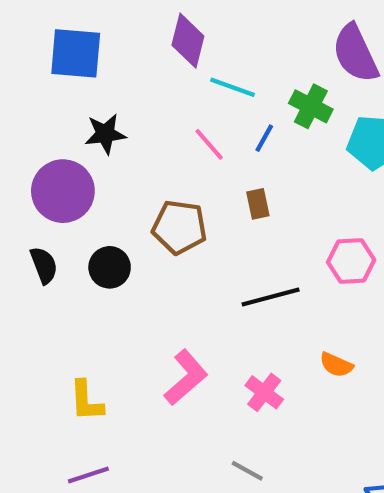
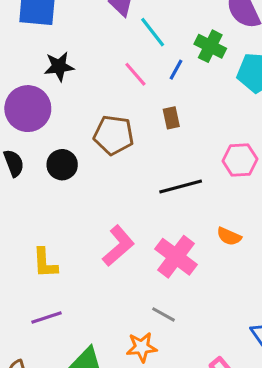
cyan line: (232, 87) -> (153, 32), turned 32
pink cross: (264, 392) -> (176, 257), size x1.5

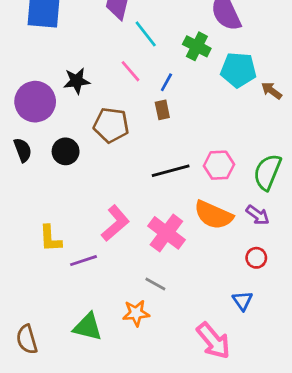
black star: (59, 66) -> (77, 81), moved
blue line: (176, 70) -> (166, 82), moved
pink hexagon: (240, 160) -> (219, 165), moved
orange semicircle: (229, 236) -> (213, 215), size x1.8
purple line: (47, 318) -> (84, 261), moved

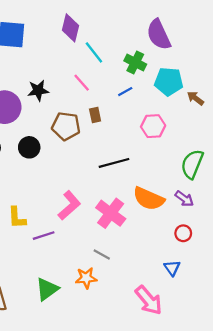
blue line: (166, 82) -> (125, 92), moved, turned 32
brown rectangle: (162, 110) -> (95, 115), moved
pink hexagon: (219, 165) -> (153, 126), moved
green triangle: (88, 327) -> (47, 289), turned -50

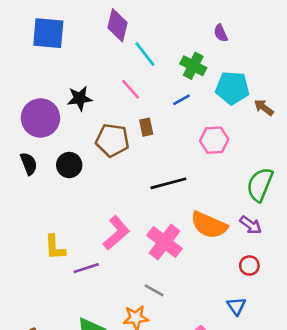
purple semicircle: (159, 35) -> (221, 33), size x0.5

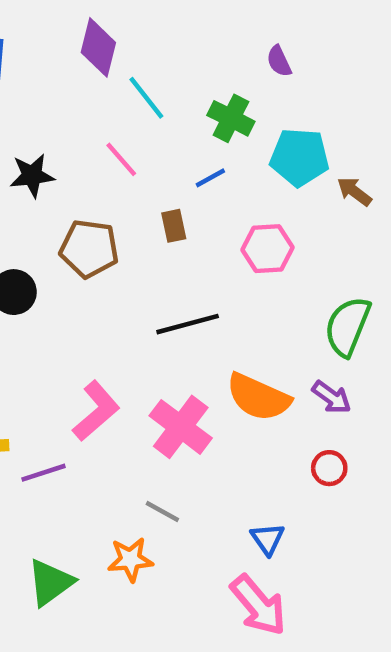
brown rectangle: (146, 127) -> (174, 226), moved
blue triangle: (236, 306) -> (268, 539), moved

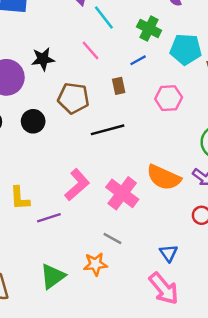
black line: (188, 324) -> (108, 130), moved

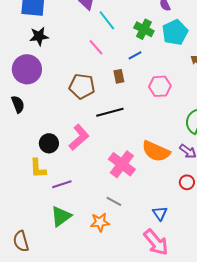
cyan pentagon: (186, 49) -> (175, 32), moved, turned -30
black star: (43, 59) -> (39, 36), moved
black circle: (33, 121) -> (49, 143), moved
pink L-shape: (77, 185) -> (79, 137), moved
green triangle: (53, 276) -> (61, 216), moved

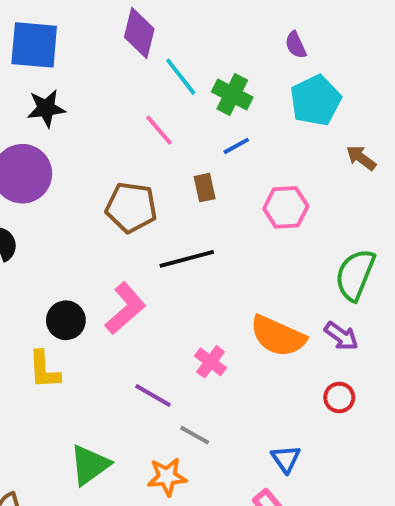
green cross: (144, 29) -> (232, 94), moved
pink cross: (122, 164) -> (211, 362), size x0.6
purple line: (62, 184) -> (153, 396), moved, turned 48

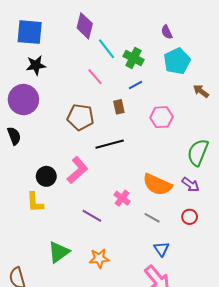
gray line: (195, 435) -> (152, 218), moved

